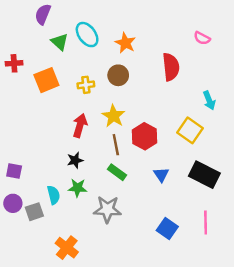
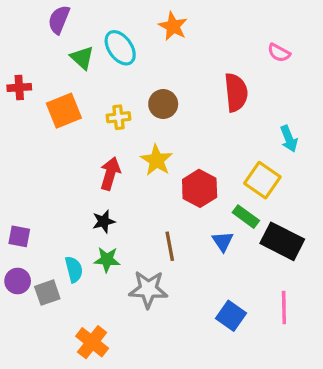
orange star: (125, 43) -> (173, 26), moved
brown line: (116, 145) -> (170, 246), moved
green rectangle: (117, 172) -> (246, 217), moved

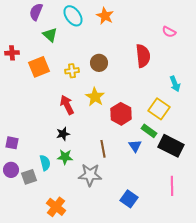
cyan ellipse: (120, 48) -> (73, 16), moved
red arrow: (110, 173) -> (67, 105), turned -42
blue square: (231, 316) -> (129, 199), moved

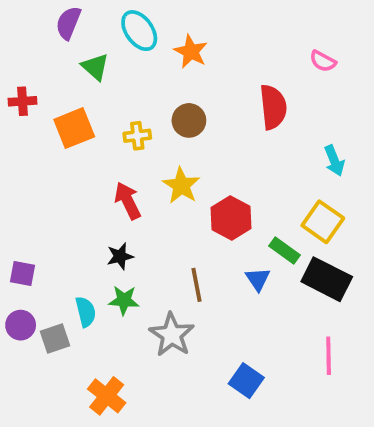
orange star: (105, 16) -> (191, 52), moved
yellow square: (159, 109) -> (323, 222), moved
gray star: (90, 175) -> (172, 335), turned 30

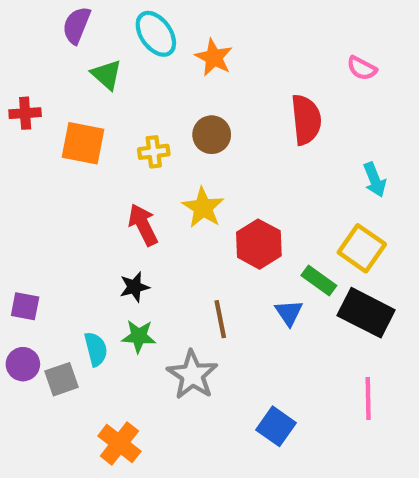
orange square: (74, 128) -> (83, 143), turned 33

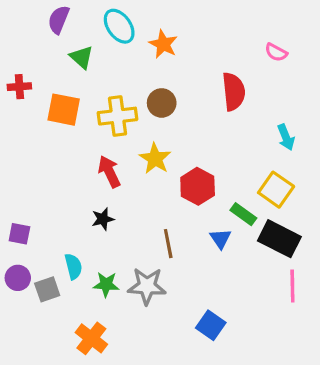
yellow cross: (154, 152) -> (118, 116), size x1.6
green star: (139, 336) -> (106, 284), moved
gray star: (192, 375) -> (147, 286), turned -30
pink line: (368, 398) -> (292, 286), moved

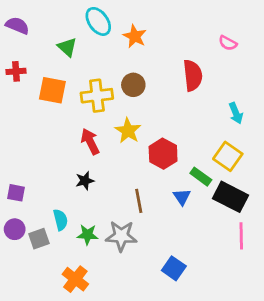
purple semicircle: (59, 20) -> (17, 26), moved, turned 90

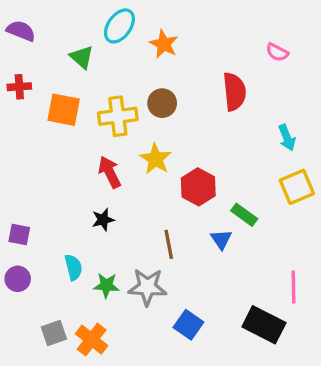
cyan ellipse: (98, 21) -> (119, 26), turned 72
yellow square: (228, 156) -> (297, 187), moved, turned 32
black rectangle: (230, 197) -> (264, 325), moved
gray square: (39, 239) -> (54, 333), moved
blue square: (174, 268) -> (188, 325), moved

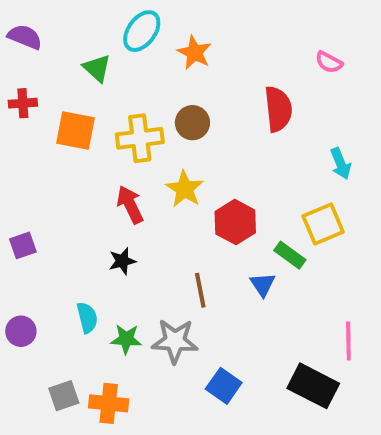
yellow square: (297, 187) -> (323, 224), moved
purple square: (19, 234) -> (23, 245), moved, turned -30
orange cross: (92, 340) -> (109, 403), turned -32

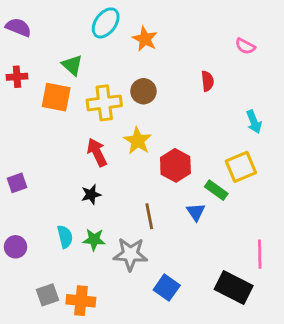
green triangle: (97, 68) -> (72, 65), moved
red semicircle: (278, 109) -> (207, 81), size x0.6
green star: (126, 339) -> (94, 240), moved

